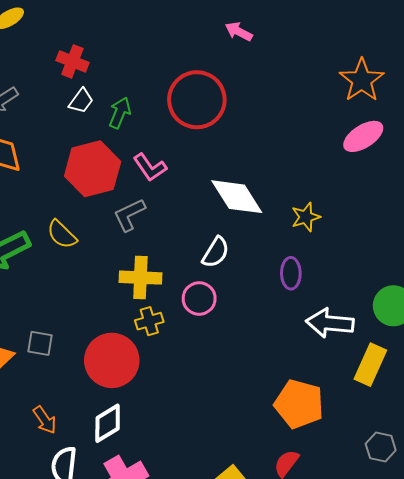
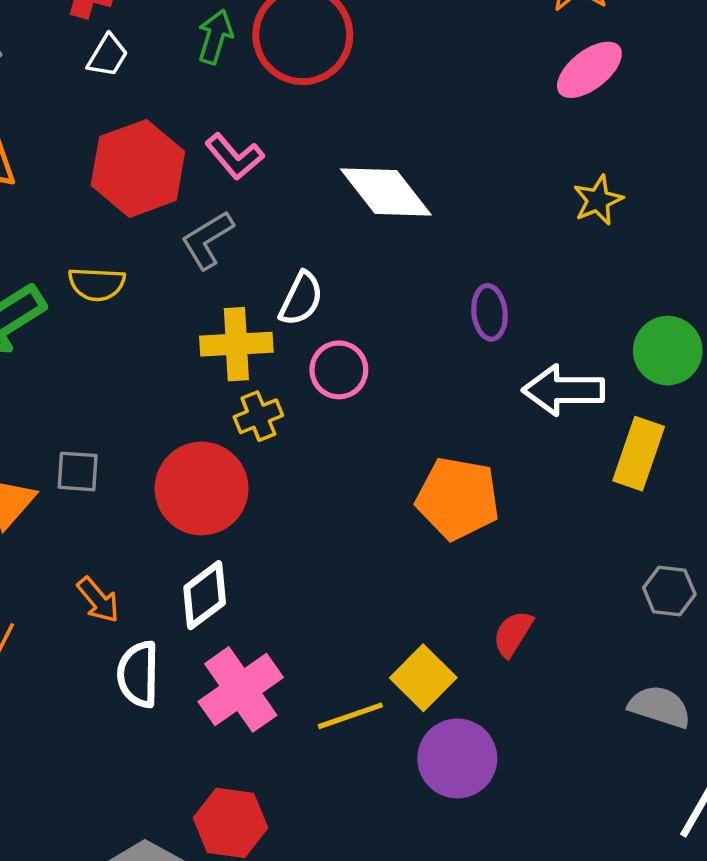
green arrow: (120, 113) -> (215, 37), moved
yellow star: (306, 217) -> (598, 200), moved
yellow semicircle: (62, 234) -> (97, 284), turned -36
white semicircle: (216, 252) -> (301, 299), moved
orange pentagon: (299, 404) -> (458, 498), moved

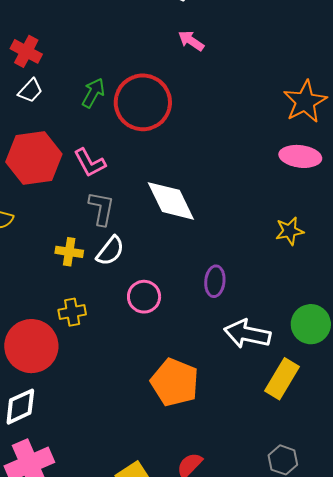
pink ellipse: (589, 70) -> (300, 156), turned 33
gray L-shape: (207, 240) -> (101, 208), moved, turned 120
yellow cross: (236, 344) -> (69, 252), moved, size x0.7
pink circle: (339, 370) -> (144, 297), moved

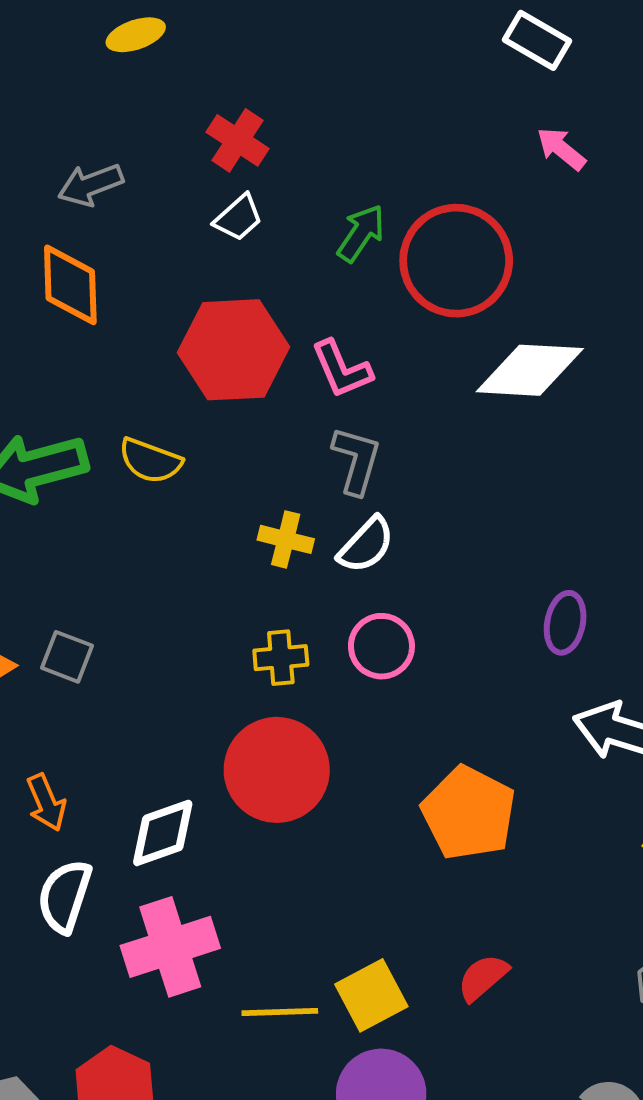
white diamond: (171, 201) -> (530, 370), moved, turned -66
pink circle: (144, 297) -> (381, 646), moved
red circle: (31, 346) -> (277, 770), moved

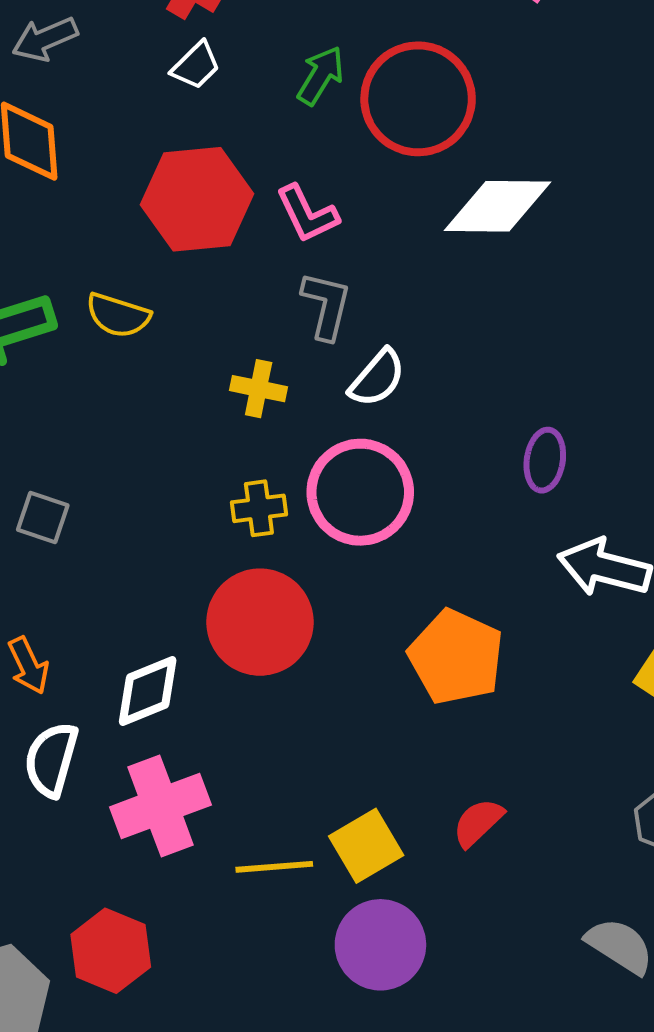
white semicircle: (366, 545) -> (377, 378), moved
pink circle: (381, 646) -> (360, 492), size x1.6

